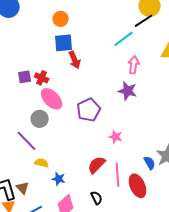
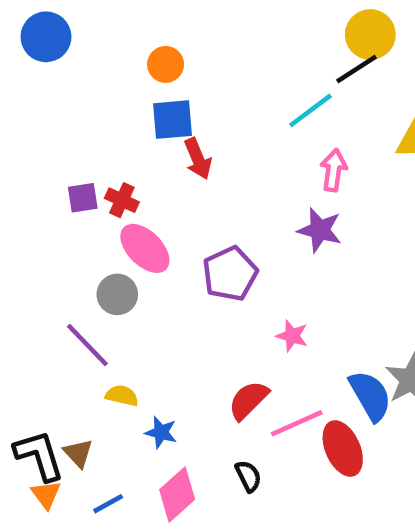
blue semicircle: (150, 163) -> (370, 396), size x1.6
pink line: (118, 175) -> (297, 423), turned 70

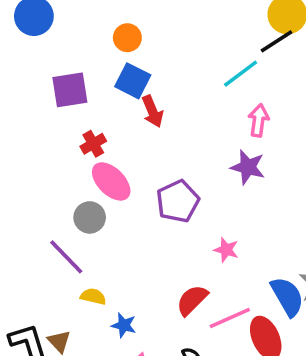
blue square: (172, 120) -> (133, 81), turned 32
purple square: (83, 198) -> (70, 90), moved, size x1.5
red cross: (122, 200) -> (93, 144), turned 35

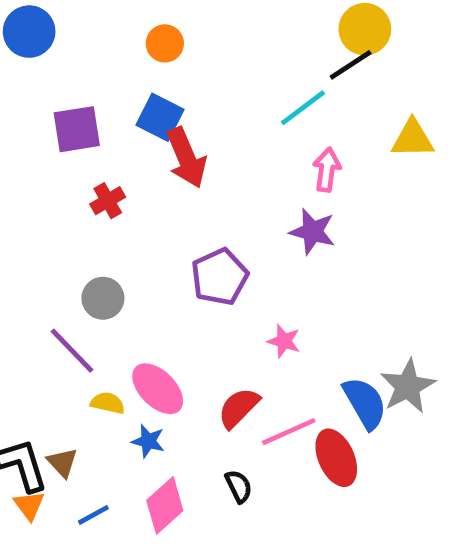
orange circle: (127, 38) -> (165, 43), moved
red arrow: (153, 111) -> (186, 158), size x1.4
pink ellipse: (111, 181) -> (158, 389), moved

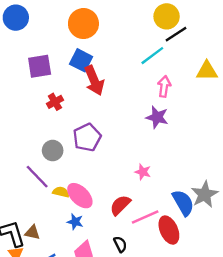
yellow circle: (365, 29) -> (167, 16), moved
orange circle: (165, 43) -> (83, 24), size x1.6
purple pentagon: (220, 277) -> (87, 137), moved
yellow semicircle: (108, 403) -> (61, 192), moved
brown triangle: (62, 463) -> (32, 232), turned -35

